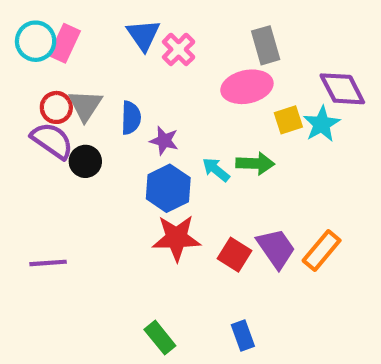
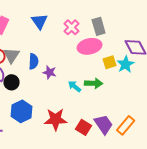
pink cross: (179, 49) -> (72, 27), moved
blue hexagon: (168, 188) -> (22, 111), moved

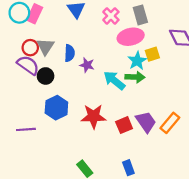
cyan star: (126, 64) -> (137, 61), moved
cyan arrow: (75, 86) -> (114, 80), size x1.5
red square: (84, 127) -> (124, 125), turned 35

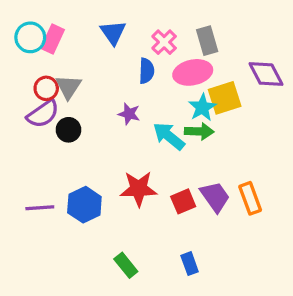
blue semicircle: (70, 53) -> (147, 71), moved
yellow square: (152, 54) -> (225, 98), size x1.5
purple semicircle: (28, 65) -> (43, 114), turned 110
blue hexagon: (56, 108) -> (84, 205), moved
orange rectangle: (170, 123) -> (250, 198), turned -60

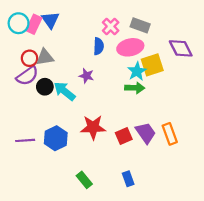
blue triangle: (113, 33) -> (50, 20), moved
gray rectangle: (207, 41) -> (140, 25), turned -54
gray triangle: (68, 87) -> (45, 57), turned 48
cyan arrow: (169, 136) -> (65, 91), moved

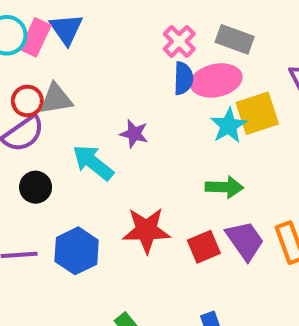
blue semicircle: (99, 46) -> (183, 78), moved
black circle: (45, 87) -> (36, 187), moved
green arrow: (135, 88) -> (224, 187), moved

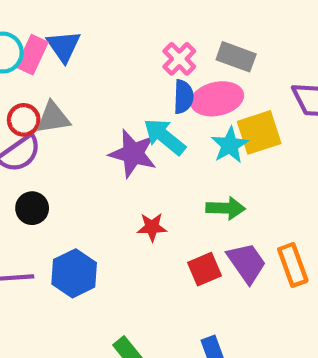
purple star: (134, 134) -> (133, 153), size x1.6
cyan arrow: (93, 163) -> (165, 137), moved
red star: (146, 230) -> (152, 227), moved, size x0.6

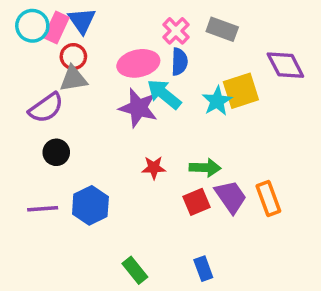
pink ellipse: (217, 99) -> (138, 63), moved
red circle: (24, 120) -> (73, 57), moved
green arrow: (226, 208) -> (205, 168), moved

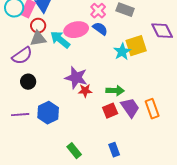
blue semicircle: (179, 62) -> (100, 29), turned -56
cyan arrow: (164, 94) -> (60, 40), moved
purple star: (138, 108) -> (76, 78), moved

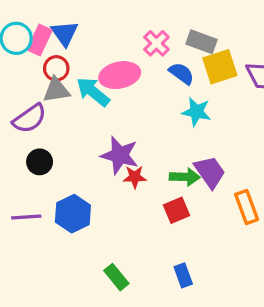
blue semicircle: (100, 29) -> (181, 73), moved
yellow square: (136, 46) -> (220, 67), moved
cyan star: (122, 52) -> (196, 112), turned -30
purple trapezoid: (130, 108) -> (210, 172), moved

